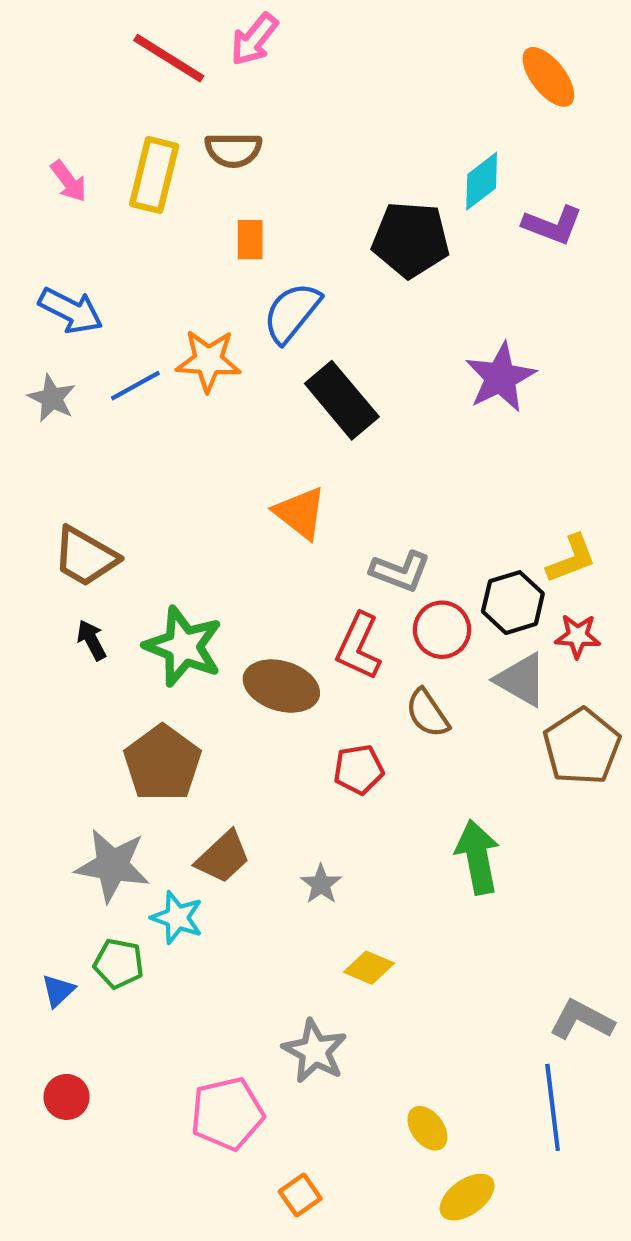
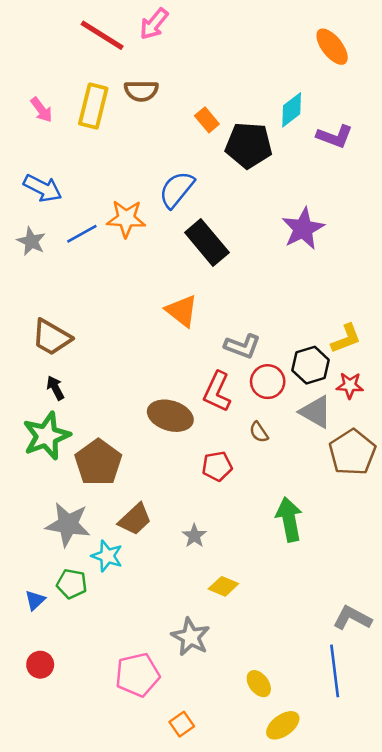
orange rectangle: (250, 240) -> (207, 120), moved, turned -40
green star: (183, 646) -> (46, 436), moved, turned 30
brown semicircle: (427, 713) -> (259, 432), size x0.7

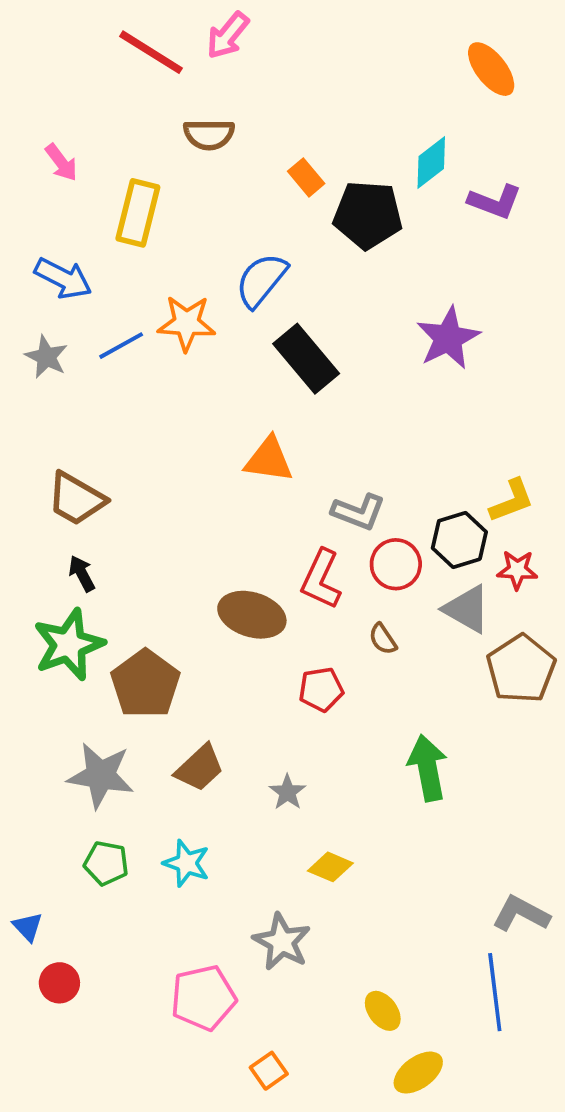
yellow rectangle: (93, 106) -> (138, 213), moved
orange triangle: (182, 311) -> (269, 460), turned -30
cyan star: (107, 556) -> (187, 863), moved
blue triangle: (35, 600) -> (28, 927), moved, turned -30

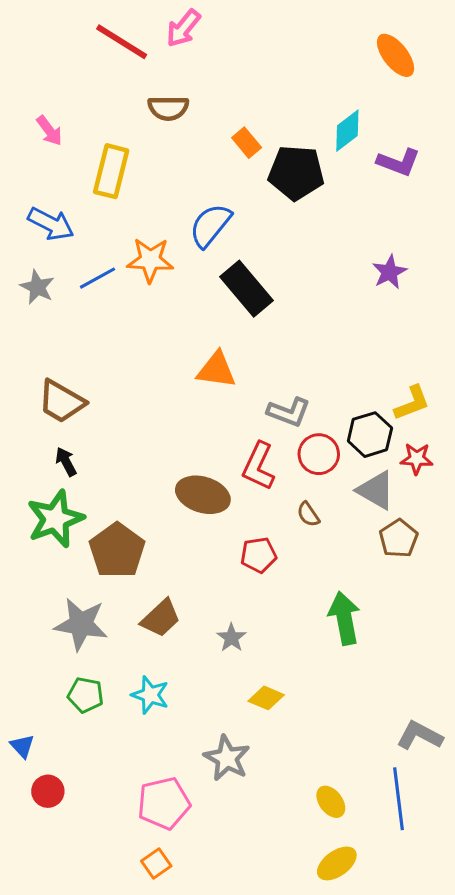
purple star: (448, 338) -> (389, 272), moved, size x0.7
brown pentagon: (521, 669) -> (399, 538), moved, size x0.7
yellow ellipse: (383, 1011) -> (331, 802), moved
orange square: (269, 1071) -> (156, 863), moved

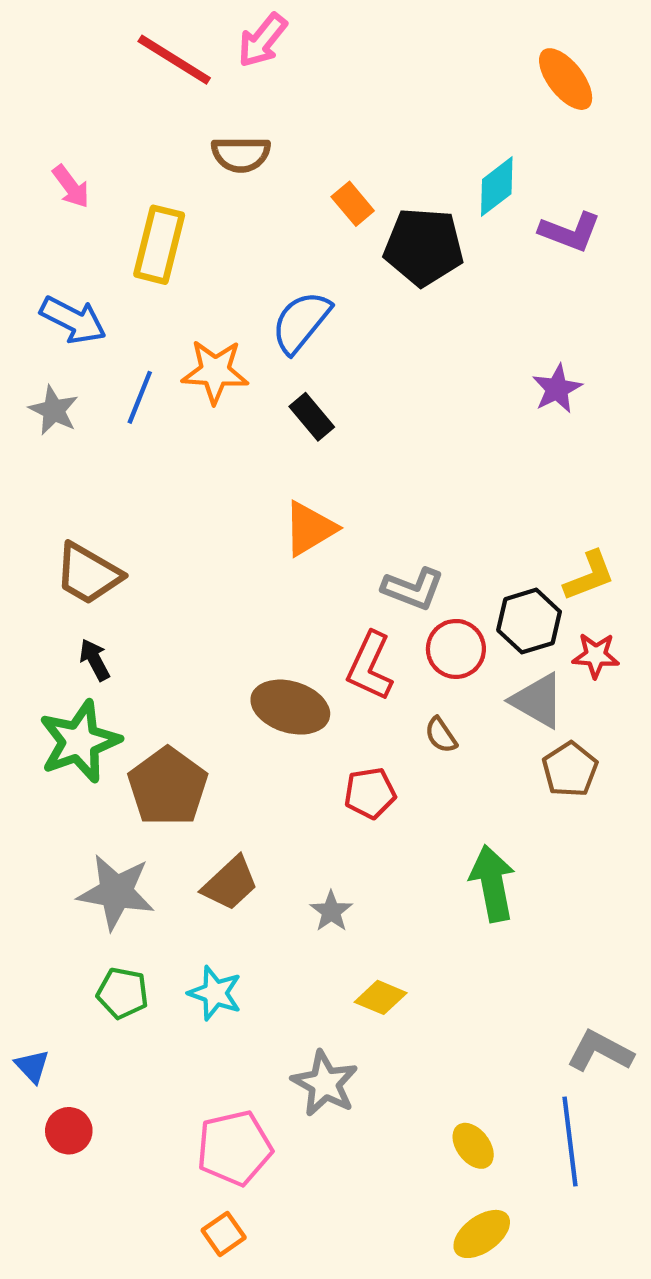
blue line: (98, 278) -> (140, 397), turned -39
black rectangle: (247, 289) -> (312, 417), moved, size x0.6
orange triangle: (216, 370) -> (310, 529), turned -39

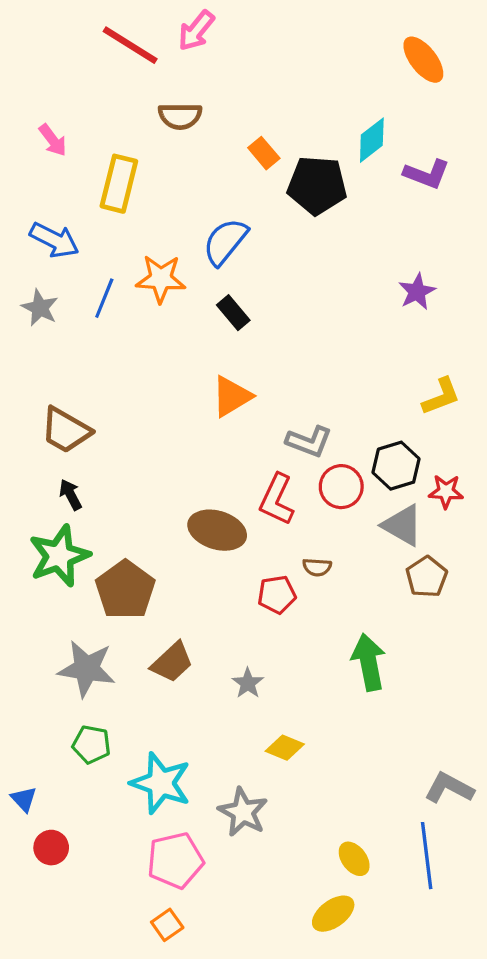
yellow L-shape: (589, 576) -> (441, 396), moved
brown semicircle: (441, 735) -> (317, 567), moved, turned -52
cyan star: (215, 993) -> (161, 783), moved, size x1.5
yellow ellipse: (482, 1234) -> (333, 914), moved

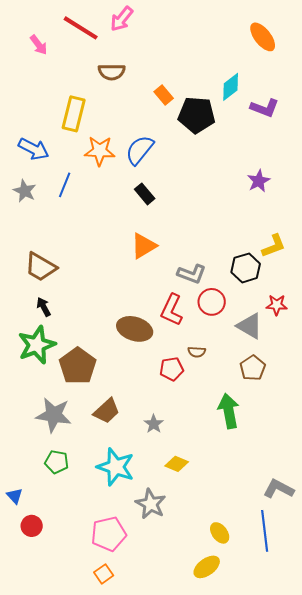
pink arrow: (53, 140) -> (39, 45), moved
orange star: (161, 279) -> (100, 151), moved
black hexagon: (396, 466) -> (246, 268), moved
brown pentagon: (427, 577) -> (253, 368), moved
cyan star: (161, 783) -> (116, 467), moved

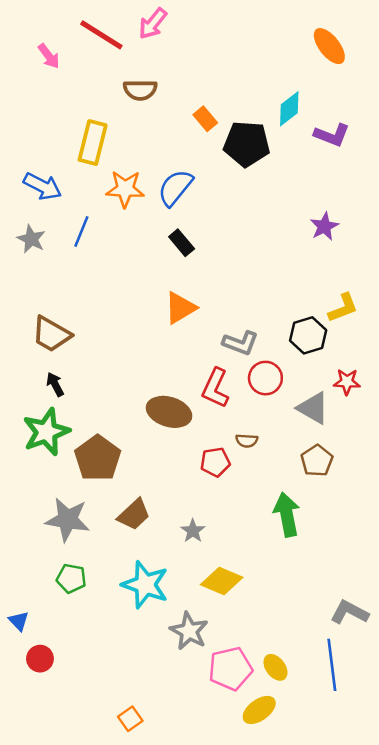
yellow diamond: (177, 464) -> (222, 581), size x1.4
pink pentagon: (109, 534) -> (230, 669), moved

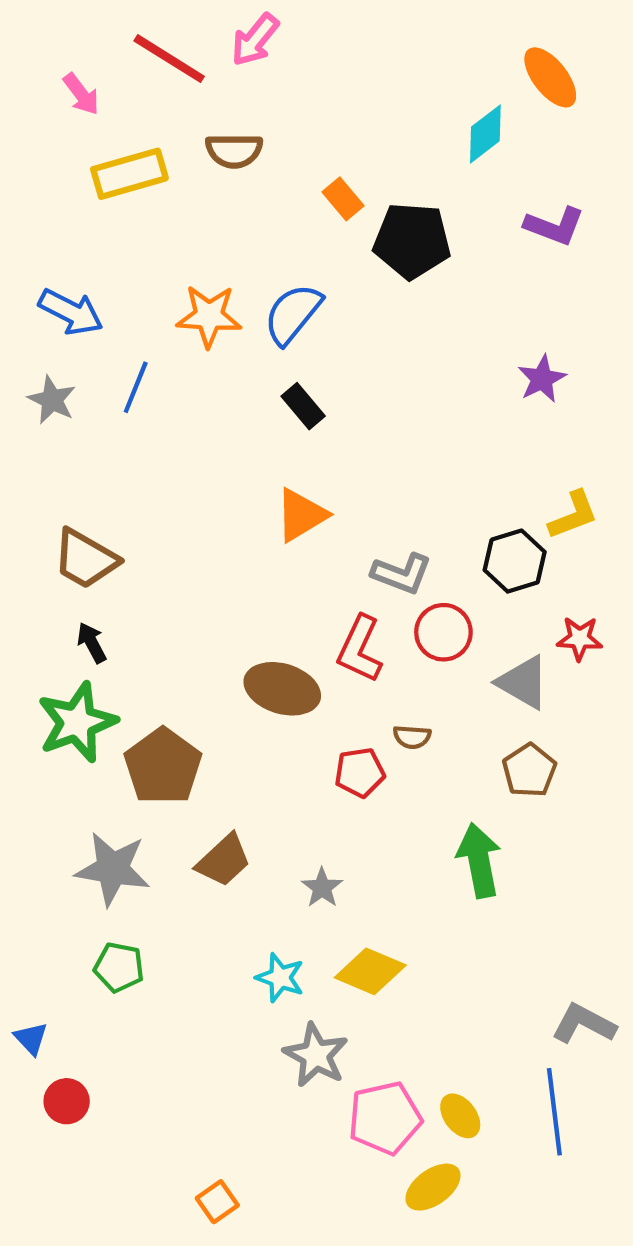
cyan diamond: (289, 109) -> (485, 134), moved
yellow rectangle: (93, 143) -> (129, 174), moved, turned 60
cyan star: (145, 585) -> (280, 978), moved, size x0.6

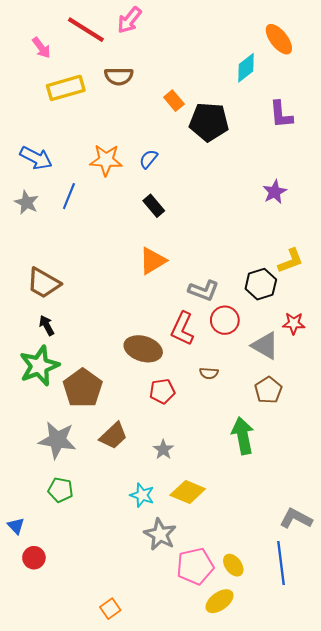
purple L-shape: (554, 226) -> (281, 114), turned 64
blue semicircle: (293, 314) -> (148, 159), size x0.6
red pentagon: (360, 773) -> (162, 391), moved

